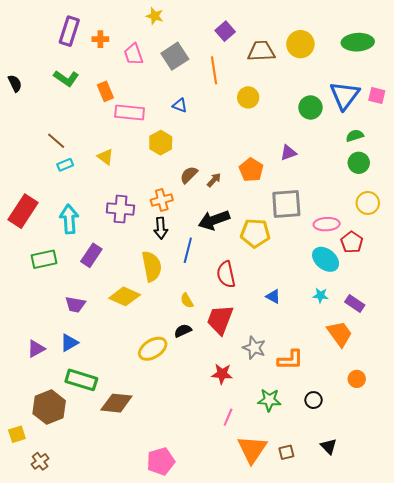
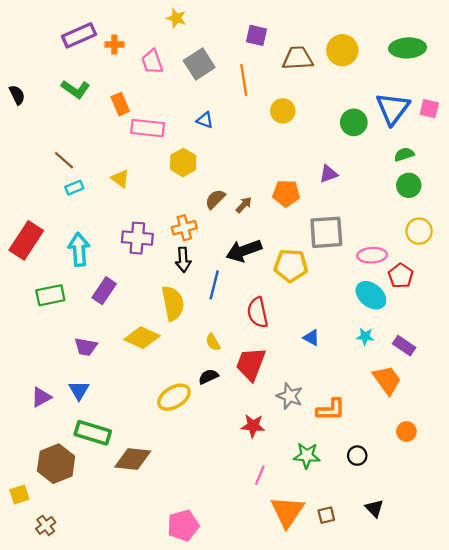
purple rectangle: (69, 31) -> (79, 35), turned 48
purple square: (225, 31) -> (256, 35), turned -36
orange pentagon: (251, 170) -> (286, 193), turned -30
blue triangle: (69, 343) -> (79, 390), turned -30

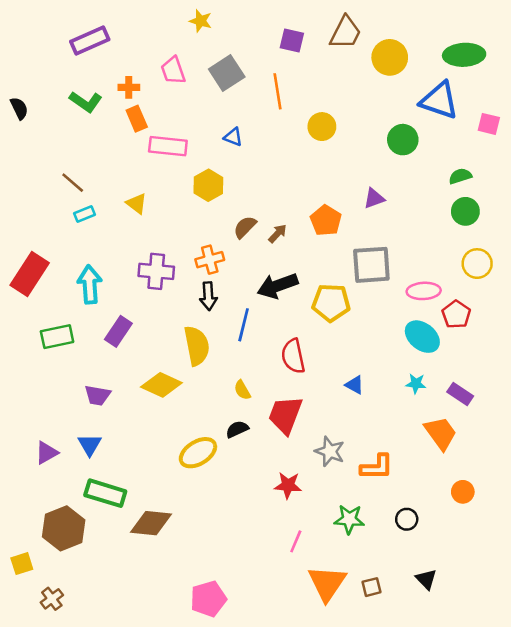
orange cross: (114, 44) -> (129, 87), moved
brown trapezoid: (298, 58) -> (345, 33), moved, turned 120
blue triangle: (393, 109) -> (439, 100), moved, turned -48
orange pentagon: (286, 193) -> (326, 220), turned 30

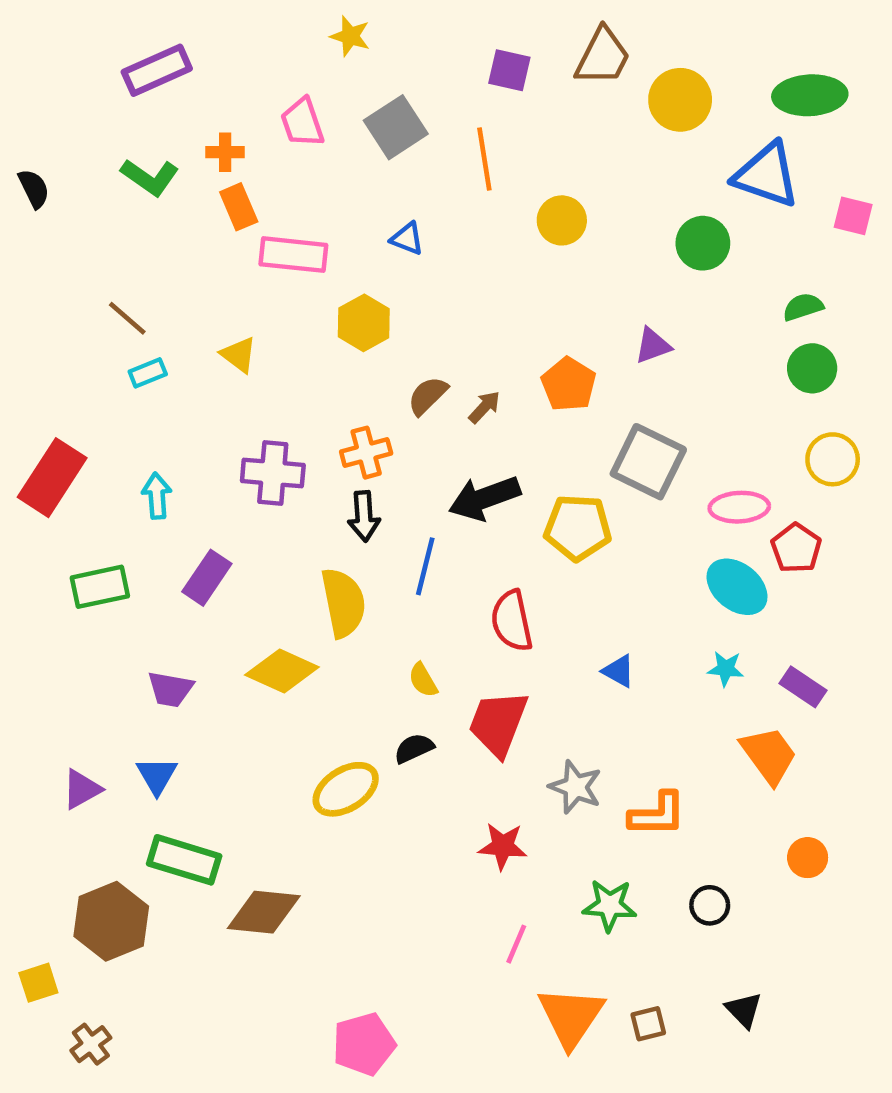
gray square: (371, 265) -> (648, 462), turned 30
cyan arrow: (90, 284) -> (157, 496), size x0.7

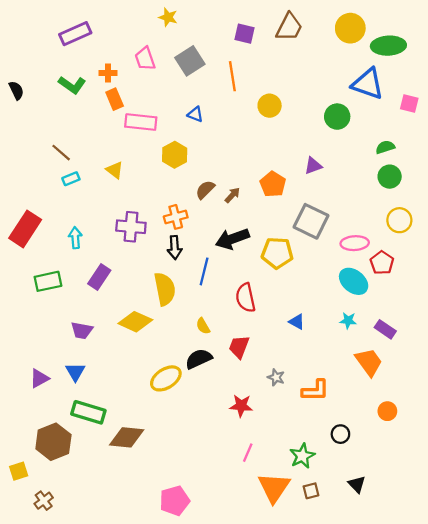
yellow circle: (680, 100) -> (350, 28), moved
red trapezoid: (498, 723) -> (239, 347), size x0.7
black semicircle: (414, 748) -> (199, 359), size x1.4
gray star: (575, 787) -> (276, 377), size x0.7
green star: (610, 905) -> (302, 456), moved, turned -30

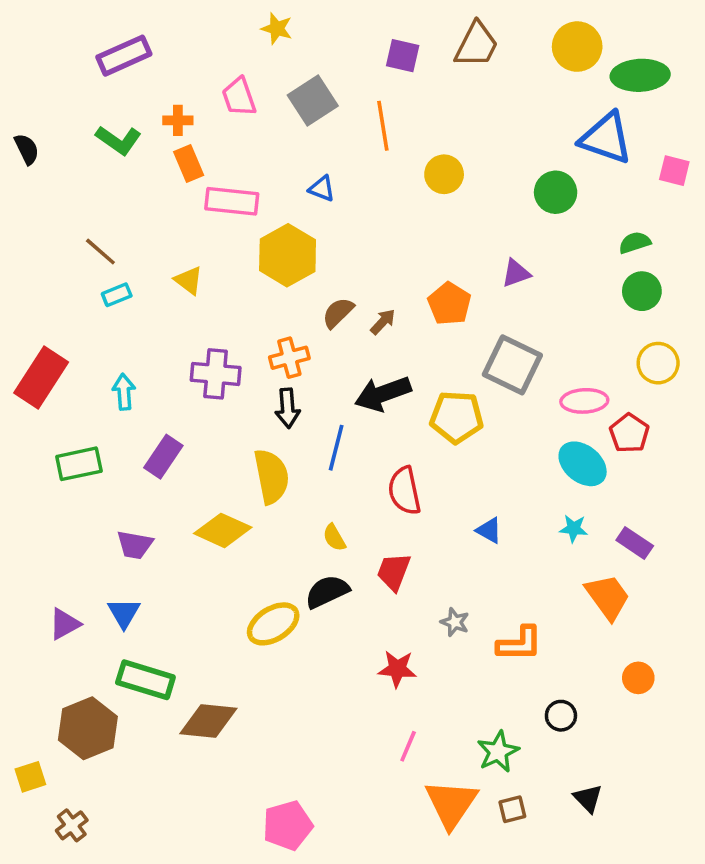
yellow hexagon: (175, 155) -> (288, 255), size x1.4

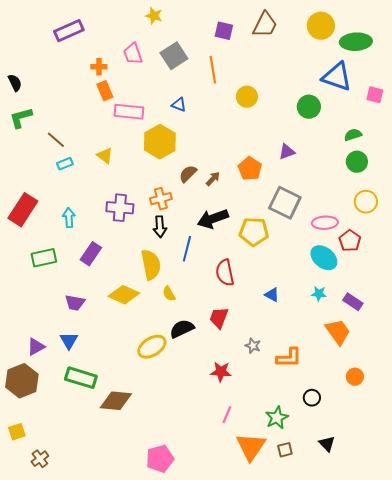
green L-shape: (118, 140) -> (21, 118), moved, turned 130
yellow semicircle: (334, 538) -> (169, 294), moved
brown hexagon: (88, 728) -> (22, 381), moved

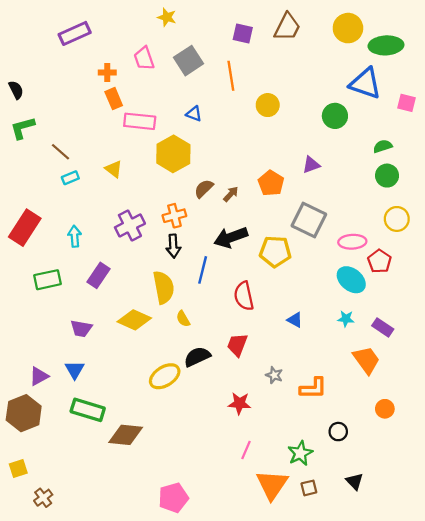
purple cross: (120, 208) -> (130, 225), turned -32

